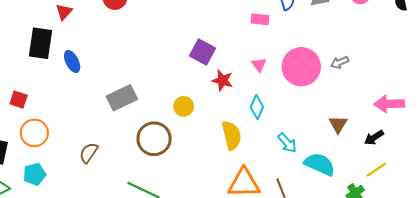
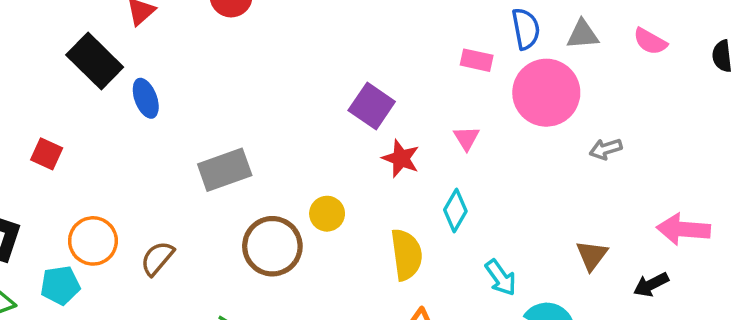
black rectangle: (41, 43) -> (95, 61), turned -60
pink circle: (301, 67) -> (546, 93), moved
yellow circle: (184, 106) -> (327, 214), moved
orange circle: (34, 133) -> (93, 241), moved

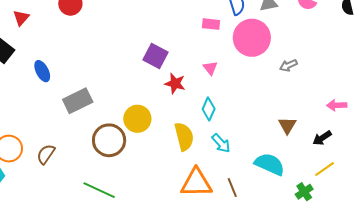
blue ellipse: (146, 98) -> (42, 71), moved
yellow circle: (327, 214) -> (137, 119), size x1.4
pink arrow: (683, 229) -> (337, 105), size x0.7
cyan arrow: (501, 278) -> (221, 143), moved

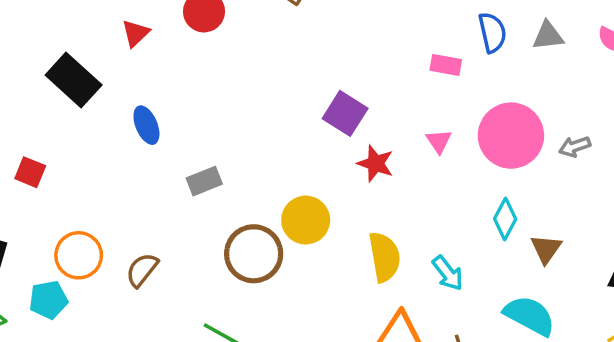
red triangle: (21, 18) -> (136, 33), moved
pink circle: (252, 38) -> (511, 136), moved
gray rectangle: (78, 101) -> (204, 181), size x0.7
cyan diamond: (209, 109) -> (505, 219), moved
brown triangle: (287, 125) -> (546, 249), moved

